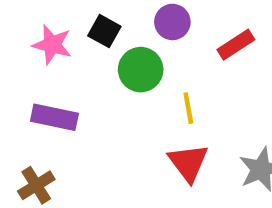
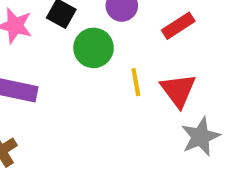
red triangle: (188, 163) -> (178, 90), moved

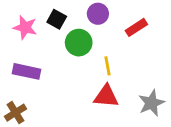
red triangle: (178, 90) -> (106, 96), moved, turned -48

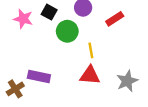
purple rectangle: (26, 71) -> (39, 76), moved

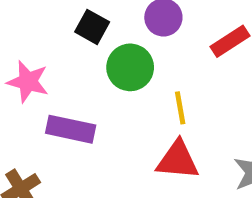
pink star: (23, 19) -> (28, 82), moved
purple rectangle: (39, 76) -> (71, 129), moved

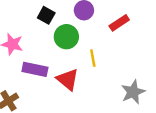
red triangle: (178, 160) -> (68, 79), moved, turned 35

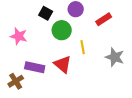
purple rectangle: (35, 69) -> (35, 67), moved
gray star: (133, 92) -> (115, 57), moved, turned -30

